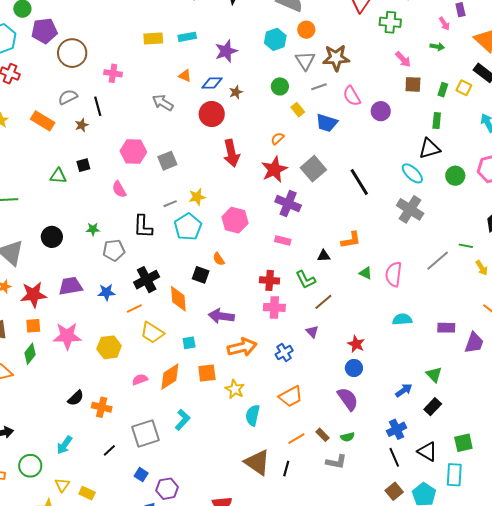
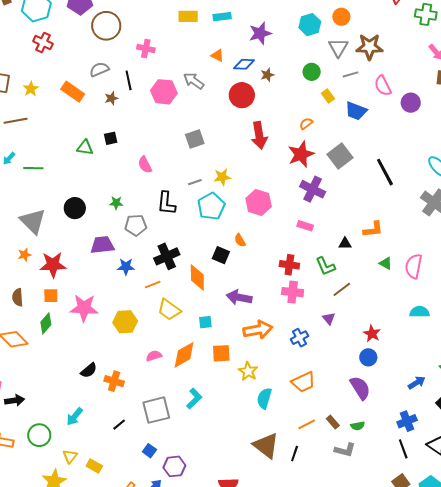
pink hexagon: (133, 151) -> (164, 92), moved
purple trapezoid: (71, 286) -> (102, 245), moved

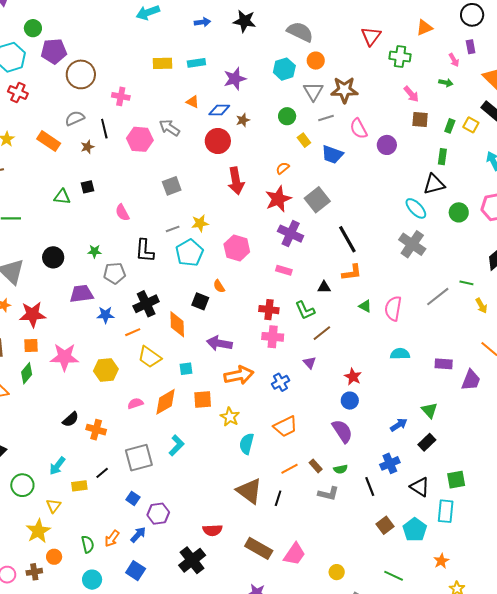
black line: (385, 172) -> (347, 239), moved
black line: (403, 449) -> (370, 487), moved
yellow rectangle: (94, 466) -> (79, 486), moved, turned -35

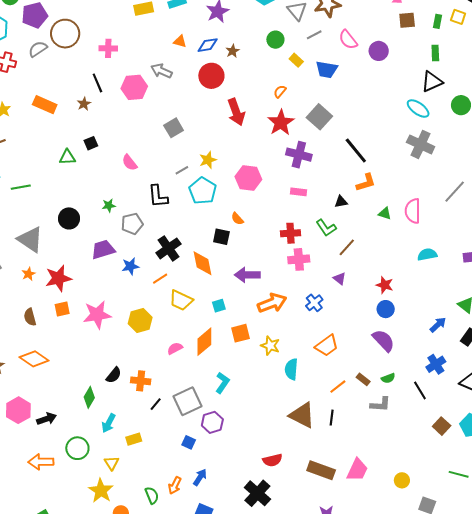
gray semicircle: (75, 118) -> (38, 49), moved
green diamond: (27, 373) -> (89, 397), moved
black line: (102, 473) -> (156, 404), moved
purple hexagon: (158, 514) -> (212, 422), moved

